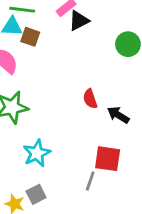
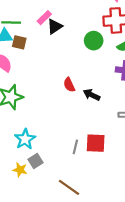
cyan star: (37, 153) -> (25, 139), moved
red square: (108, 159) -> (96, 143), moved

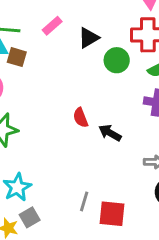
black triangle: (55, 27) -> (89, 38), moved
red square: (96, 143) -> (112, 214), moved

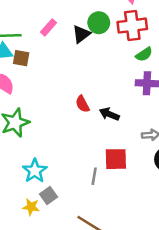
green circle: (117, 60) -> (99, 23), moved
red square: (112, 214) -> (116, 159), moved

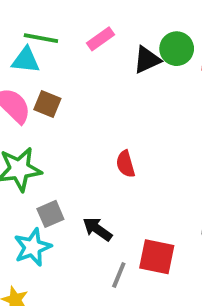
brown square: (21, 58) -> (47, 104), moved
black arrow: (109, 114) -> (97, 229), moved
gray square: (49, 195) -> (50, 214), moved

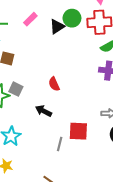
gray square: (50, 214) -> (16, 89), moved, turned -32
black arrow: (97, 229) -> (44, 111), moved

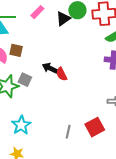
black arrow: (44, 111) -> (50, 68), moved
red square: (78, 131) -> (95, 127), moved, turned -30

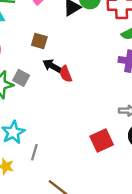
brown square: (16, 50) -> (39, 41), moved
gray line: (68, 132) -> (34, 152), moved

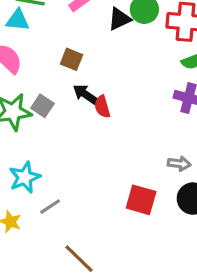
red square: (102, 140) -> (141, 200), turned 35
gray line: (34, 152) -> (50, 207), turned 35

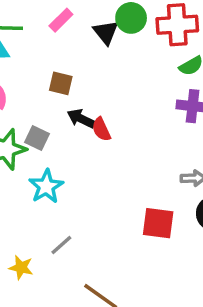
black triangle: (120, 19) -> (106, 32), turned -35
cyan star: (25, 177) -> (46, 186), moved

